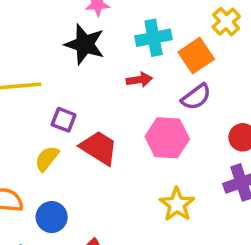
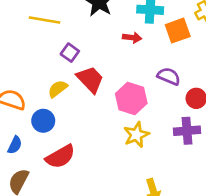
purple semicircle: (196, 97) -> (169, 76), moved, turned -135
pink hexagon: (167, 138) -> (131, 99), moved
yellow semicircle: (47, 159) -> (58, 89), moved

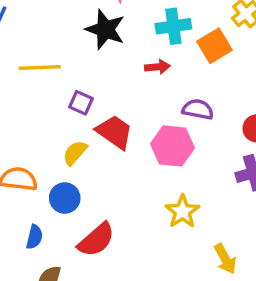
purple semicircle: (169, 76) -> (198, 109), moved
yellow star: (136, 135) -> (182, 211), moved

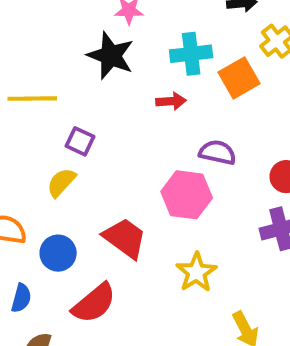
red trapezoid: (115, 132) -> (125, 238), moved
yellow semicircle: (75, 153) -> (61, 182), moved

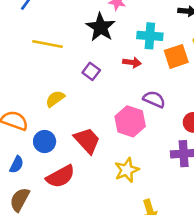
purple square: (80, 141) -> (91, 71), moved

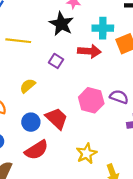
red arrow: (132, 62) -> (89, 51), size x1.5
purple semicircle: (154, 99) -> (119, 97), moved
blue circle: (45, 141) -> (31, 122), moved
yellow star: (127, 170) -> (87, 154), moved

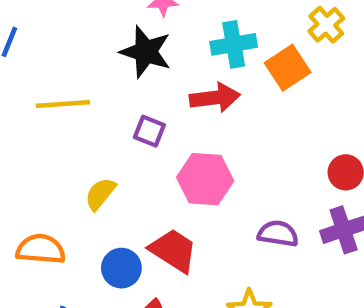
purple semicircle: (119, 97) -> (278, 234), moved
pink hexagon: (91, 100) -> (205, 179), moved

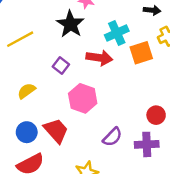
cyan cross: (234, 44) -> (117, 33), turned -30
yellow line: (63, 104) -> (20, 39), turned -40
purple semicircle: (278, 234) -> (112, 137), turned 110

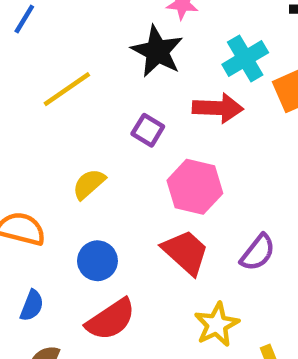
red trapezoid: (56, 131) -> (186, 252), moved

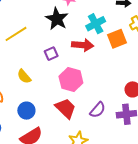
purple square: (148, 130) -> (51, 54), turned 32
yellow semicircle: (89, 184) -> (24, 76), turned -91

